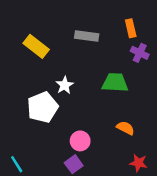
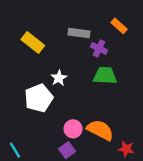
orange rectangle: (131, 28) -> (119, 26), turned -35
purple cross: (140, 53) -> (99, 48), moved
orange semicircle: (125, 128) -> (100, 130), moved, size x1.6

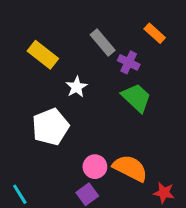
gray rectangle: (79, 33) -> (103, 42), turned 42
green trapezoid: (105, 76) -> (136, 98), turned 40
white star: (59, 78) -> (77, 87), moved

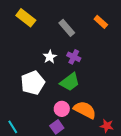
yellow rectangle: (43, 55) -> (26, 18), moved
purple cross: (129, 62) -> (74, 57), moved
green trapezoid: (136, 98) -> (70, 82), moved, turned 100

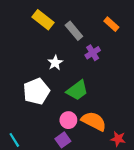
yellow rectangle: (26, 18) -> (43, 20), moved
purple cross: (74, 57) -> (93, 53), moved, turned 32

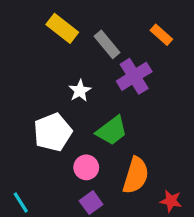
purple cross: (93, 53) -> (134, 76), size x1.5
pink circle: (68, 120) -> (86, 167), moved
orange semicircle: (94, 121) -> (136, 175), turned 80

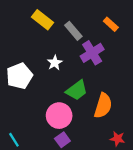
white pentagon: (53, 132) -> (19, 76), moved
pink circle: (86, 167) -> (59, 116), size x1.5
orange semicircle: (136, 175) -> (103, 106), moved

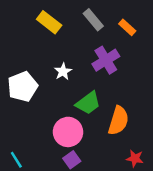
gray rectangle: (73, 31) -> (93, 20), moved

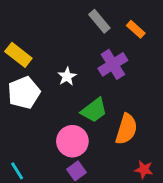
yellow rectangle: (49, 22) -> (18, 55), moved

